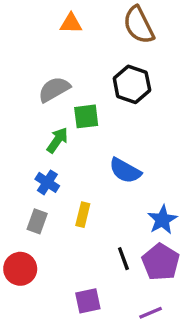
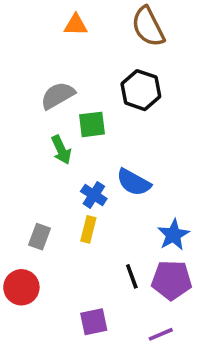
green arrow: (57, 140) -> (61, 150), turned 120
blue cross: (47, 182) -> (94, 195), moved
purple pentagon: (161, 262) -> (172, 280), turned -30

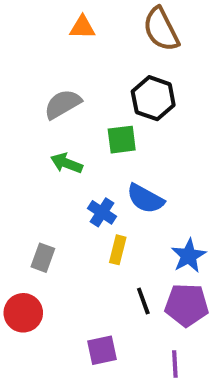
green square: (92, 124) -> (122, 140), moved
green arrow: (61, 150) -> (67, 163), turned 136
yellow rectangle: (88, 229) -> (118, 250), moved
purple line: (161, 334) -> (175, 364), turned -70

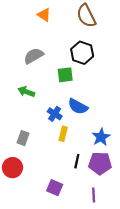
orange triangle: (82, 27) -> (44, 15), turned 32
green arrow: (67, 163) -> (26, 92), moved
black line: (143, 301) -> (77, 161), turned 32
purple square: (102, 350) -> (55, 188), turned 35

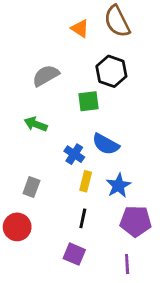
orange triangle: (44, 15) -> (80, 28), moved
blue star: (101, 137) -> (119, 186), moved
black line: (77, 161) -> (83, 218), moved

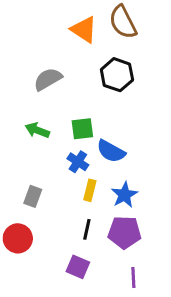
orange triangle: (80, 28) -> (84, 30), size x1.4
green square: (89, 101) -> (82, 129), moved
purple pentagon: (136, 221) -> (124, 232), moved

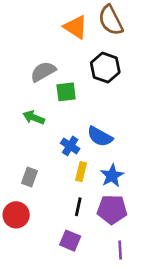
green square: (82, 129) -> (66, 92), moved

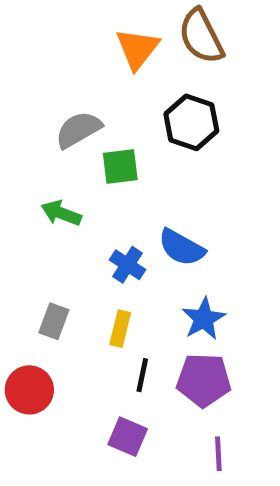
orange triangle: (76, 27) -> (137, 49), turned 35
yellow rectangle: (81, 172) -> (120, 329), moved

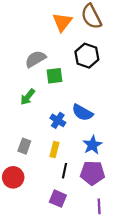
green arrow: (61, 213) -> (28, 97), turned -72

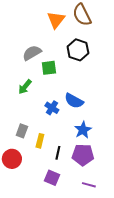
yellow rectangle: (54, 149) -> (40, 141), moved
purple line: (99, 206) -> (89, 185), turned -72

